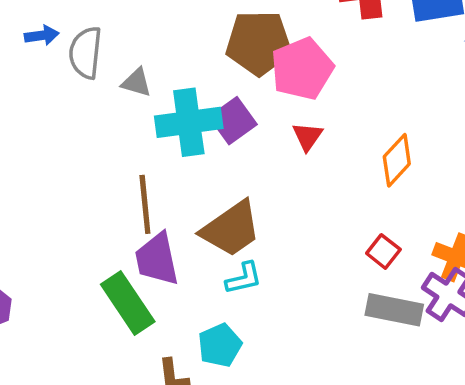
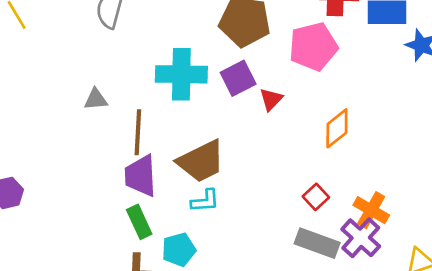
pink pentagon: (302, 69) -> (313, 47), moved
gray triangle: (136, 82) -> (96, 99), moved, turned -30
purple square: (233, 121) -> (238, 78), moved
green rectangle: (128, 303) -> (139, 222), moved, size x0.7

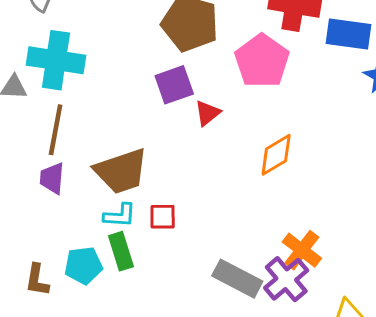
pink pentagon: (313, 47) -> (262, 61), turned -30
cyan cross: (181, 74) -> (56, 60), moved
purple trapezoid: (141, 176) -> (52, 178), size x0.7
red square: (316, 197) -> (163, 217), moved, turned 35
green rectangle: (139, 222) -> (121, 251), moved

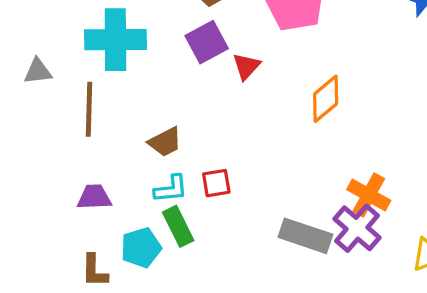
cyan cross: (56, 60) -> (115, 40), moved
brown trapezoid: (121, 171) -> (165, 142), size x0.6
purple trapezoid: (52, 178) -> (94, 197), moved, turned 92

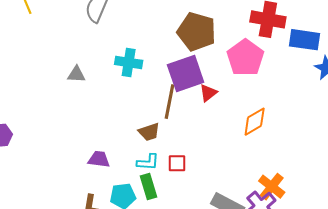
cyan cross: (115, 40) -> (129, 62), size x0.7
purple square: (207, 42) -> (186, 74), size x1.4
brown line: (89, 109) -> (170, 102), moved

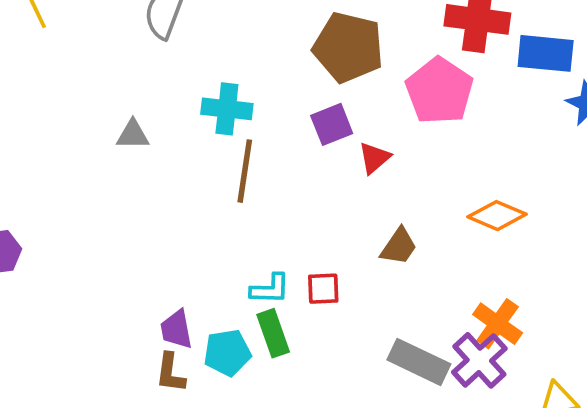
purple square: (186, 74) -> (332, 124), size x0.6
brown line: (170, 102) -> (245, 171), moved
orange diamond: (255, 122) -> (497, 216), moved, turned 56
brown trapezoid: (149, 132) -> (399, 246), moved, turned -35
purple trapezoid: (99, 159) -> (176, 329), moved, turned -105

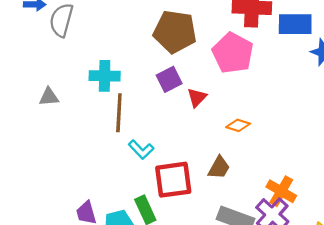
orange diamond: (497, 216) -> (238, 125), moved, size x0.7
brown trapezoid: (399, 246) -> (219, 168), moved
cyan L-shape: (270, 289) -> (141, 150), moved, turned 50
red square: (323, 289) -> (173, 180), size x1.8

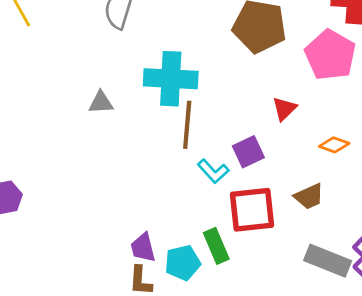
cyan cross: (105, 76) -> (171, 79), size x1.4
purple square: (169, 79) -> (248, 152), moved
brown trapezoid: (219, 168) -> (309, 197), turned 35

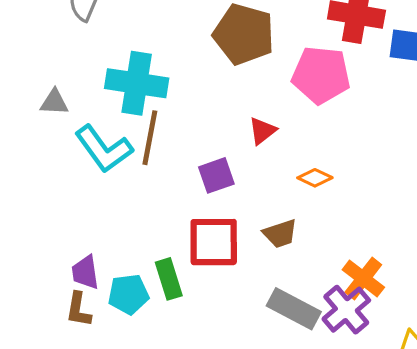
pink pentagon: (330, 55) -> (321, 75), turned -30
cyan L-shape: (213, 171) -> (104, 149), moved, size x1.6

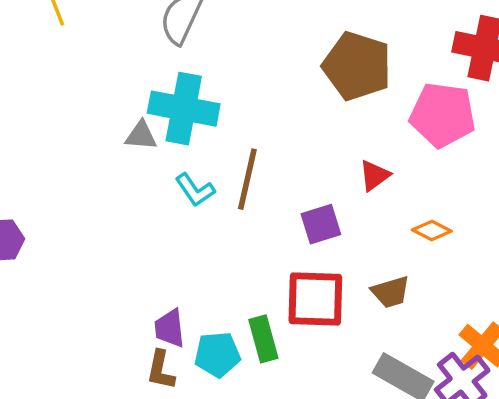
cyan cross: (137, 83) -> (184, 109), moved
cyan L-shape: (104, 149) -> (195, 190), size x0.6

